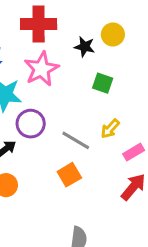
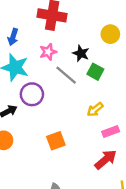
black star: (85, 47) -> (81, 53), moved
pink star: (41, 69) -> (48, 52), size x0.6
gray line: (76, 140) -> (66, 75), moved

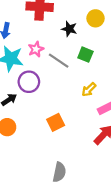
pink star: (48, 52) -> (36, 49), moved
black star: (81, 53) -> (69, 29), moved

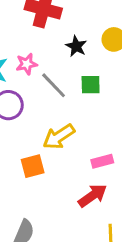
green square: (85, 55) -> (91, 85), turned -35
yellow arrow: (89, 90) -> (59, 137), moved, size x1.5

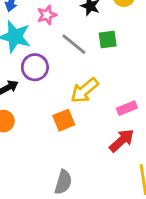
pink star: (27, 64) -> (47, 15), moved

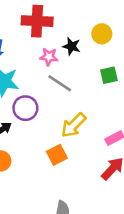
pink star: (47, 15) -> (49, 57), moved, turned 30
green square: (108, 39) -> (109, 75), moved

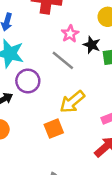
black star: (72, 46) -> (92, 45), moved
pink star: (49, 57) -> (70, 34), moved, turned 30

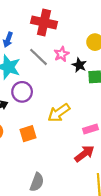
gray line: (63, 60) -> (38, 57), moved
orange square: (54, 129) -> (28, 134), moved

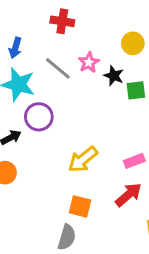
red cross: (44, 22) -> (62, 21), size x0.7
yellow arrow: (59, 113) -> (83, 159), moved
orange square: (28, 134) -> (80, 206), moved, turned 35

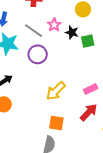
purple circle: (39, 117) -> (38, 54), moved

